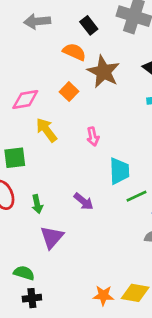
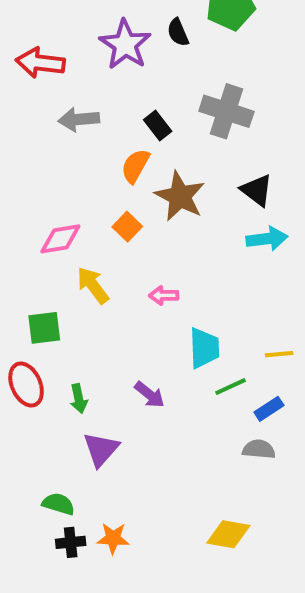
orange semicircle: (74, 52) -> (135, 166), turned -85
pink arrow: (93, 137) -> (164, 295), turned 102
orange star: (103, 295) -> (113, 538), moved

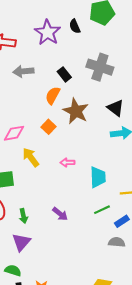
cyan trapezoid: (204, 348) -> (98, 177), moved
purple triangle: (101, 449) -> (21, 242), moved

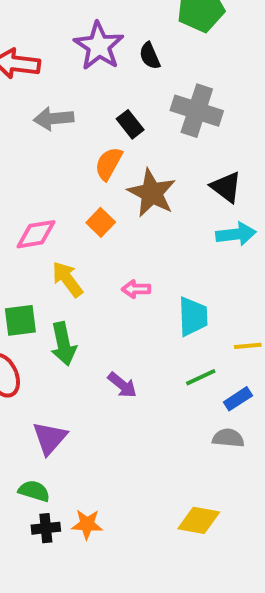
black semicircle: (75, 26) -> (150, 56), moved
green arrow: (23, 216) -> (63, 344), moved, size x1.5

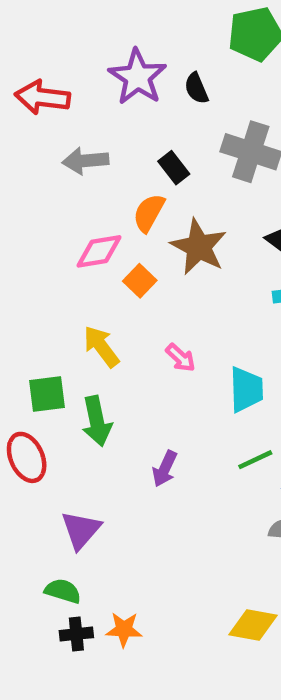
pink diamond: (36, 234) -> (99, 251), moved
pink arrow: (136, 289) -> (181, 358), turned -136
purple arrow: (122, 385) -> (165, 469), turned 76

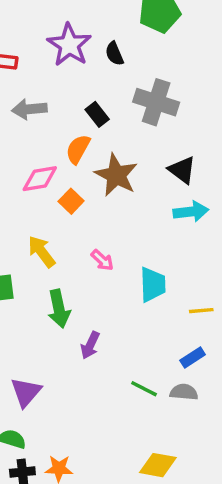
green arrow: (97, 421) -> (59, 309), moved
green line: (255, 460) -> (144, 389), moved, turned 52

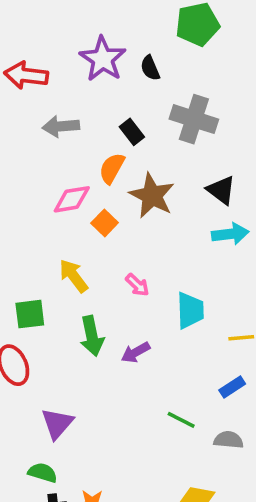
purple arrow: (90, 345) -> (136, 352), moved, turned 36
gray semicircle: (184, 392) -> (228, 440), moved

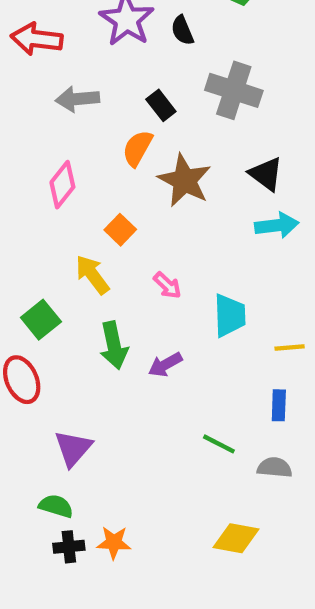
pink diamond: (72, 199) -> (62, 185), moved, turned -42
orange square: (105, 223) -> (120, 230), moved
green square: (30, 314) -> (41, 320), turned -32
blue rectangle: (232, 387) -> (279, 405), turned -55

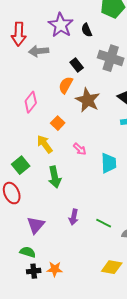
red arrow: (37, 39) -> (19, 34), turned -95
gray arrow: (77, 99) -> (39, 51), moved
purple arrow: (165, 365) -> (74, 217), moved, turned -49

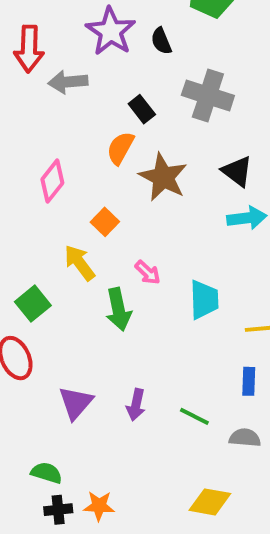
green arrow: (55, 177) -> (118, 309), moved
purple triangle: (36, 225) -> (76, 403), moved

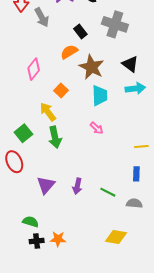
gray arrow: (68, 82) -> (42, 17), turned -114
orange semicircle: (120, 148) -> (69, 52), turned 30
pink arrow: (148, 272) -> (97, 128), moved
cyan trapezoid: (204, 300) -> (100, 96), moved
green arrow: (118, 309) -> (55, 137), moved

